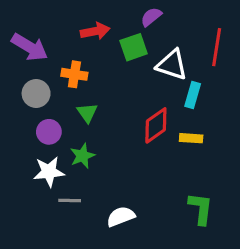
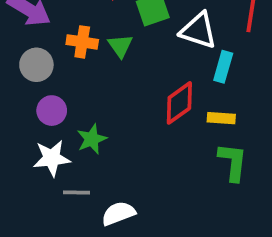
green triangle: (87, 113) -> (120, 46), moved
green L-shape: (201, 209) -> (233, 162), moved
white semicircle: (121, 217) -> (118, 213), moved

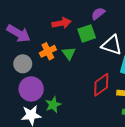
orange cross: (82, 42) -> (48, 51), turned -35
purple circle: (52, 111) -> (31, 89), size x1.5

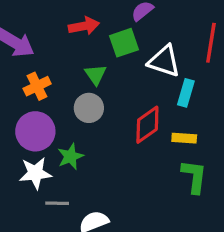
orange cross: (48, 51) -> (37, 86), moved
gray circle: (23, 64) -> (89, 108), moved

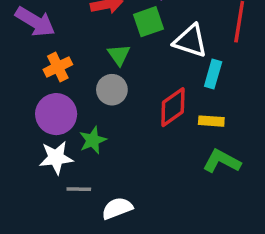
green L-shape: (194, 177) -> (222, 161), turned -69

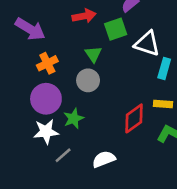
red diamond: (173, 107) -> (134, 118), moved
gray line: (79, 189) -> (63, 155), turned -42
white semicircle: (117, 208) -> (104, 159), moved

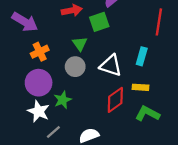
white triangle: (147, 44) -> (111, 65), moved
white star: (46, 132) -> (39, 111), turned 30

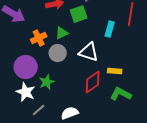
green triangle: (80, 44) -> (62, 33), turned 40
orange cross: (40, 52) -> (39, 38), moved
cyan rectangle: (142, 56) -> (110, 29), moved

